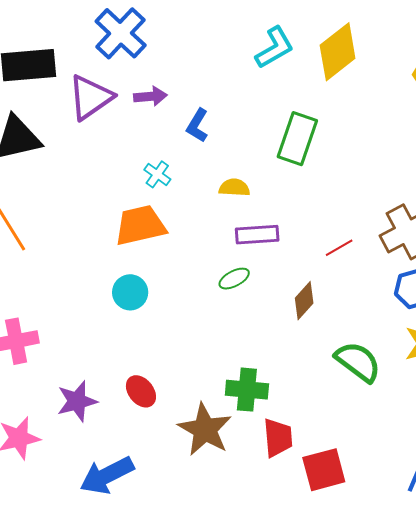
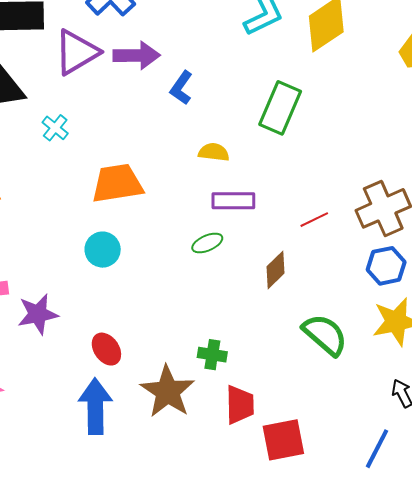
purple arrow: (150, 96) -> (137, 55), size x1.4
cyan cross: (157, 174) -> (55, 128), moved
green cross: (247, 390) -> (212, 355), size x0.7
purple star: (77, 401) -> (38, 314), moved
blue arrow: (107, 475) -> (95, 406), moved, turned 112

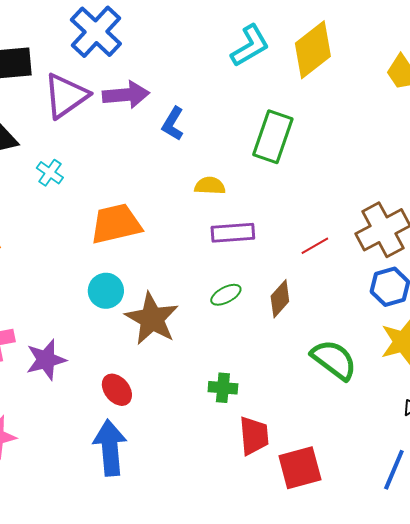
green ellipse: (207, 243) -> (226, 295), moved
brown star: (168, 392) -> (152, 319), moved

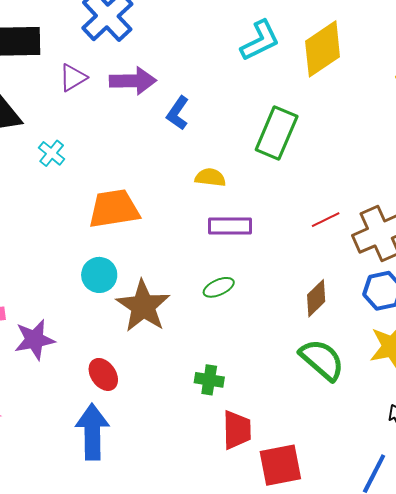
purple triangle: (66, 96) -> (73, 78), size x0.6
red line: (315, 246) -> (326, 220), moved
brown diamond: (280, 299) -> (316, 298), moved

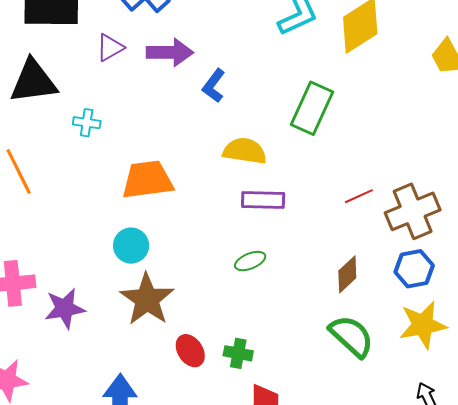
cyan cross: (52, 153) -> (87, 123), turned -32
yellow semicircle: (210, 177) -> (245, 151), size x1.4
brown star: (143, 306) -> (147, 299), moved
red ellipse: (103, 374) -> (190, 351), moved

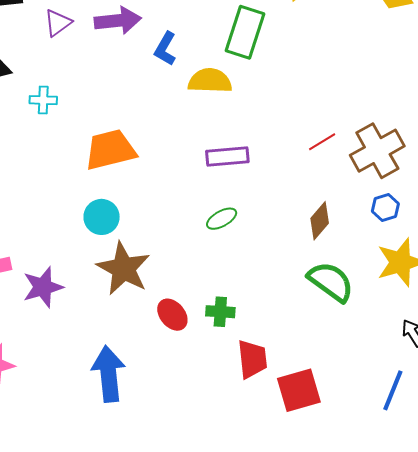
green rectangle: (312, 108) -> (245, 32), moved
yellow semicircle: (245, 151) -> (210, 81), moved
blue hexagon: (414, 269) -> (385, 208), size x0.7

